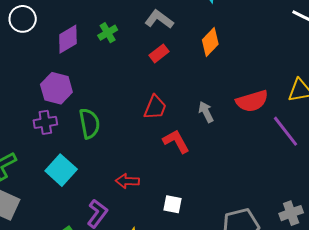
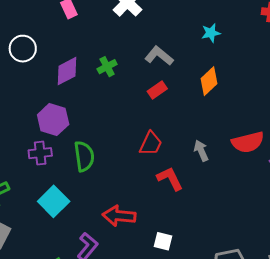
red arrow: (127, 181) -> (119, 216), size x1.4

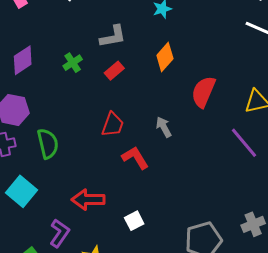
gray L-shape: (159, 56) -> (113, 37), turned 136
green cross: (107, 67) -> (73, 63), moved
red semicircle: (248, 142) -> (203, 92), moved, turned 132
white square: (163, 241) -> (134, 221), turned -36

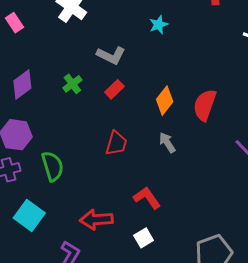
gray L-shape: (113, 37) -> (111, 55), turned 40
orange diamond: (165, 57) -> (165, 101), moved
red L-shape: (135, 158) -> (147, 198), moved

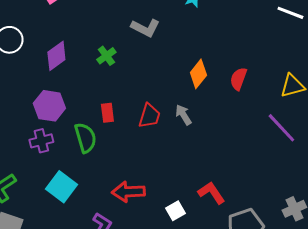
red rectangle: (114, 89) -> (107, 113), moved, turned -54
red semicircle: (205, 105) -> (238, 79), size x0.7
gray arrow: (167, 143) -> (183, 115), moved
red L-shape: (147, 198) -> (211, 193), moved

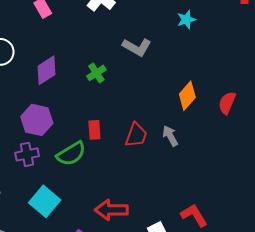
green semicircle: (85, 138) -> (71, 154), turned 72

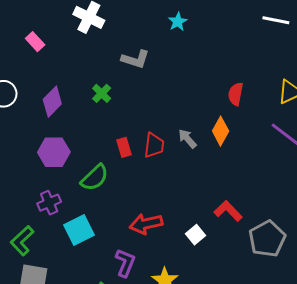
orange diamond: (187, 96) -> (221, 131), moved
red rectangle: (94, 130) -> (124, 147), moved
purple cross: (27, 154) -> (49, 203), moved
cyan square: (45, 201) -> (79, 230), turned 36

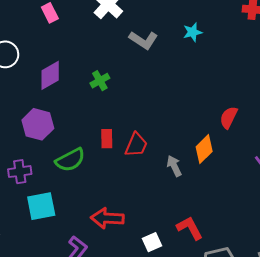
gray L-shape: (135, 59) -> (143, 40), moved
gray arrow: (187, 139) -> (174, 166), moved

